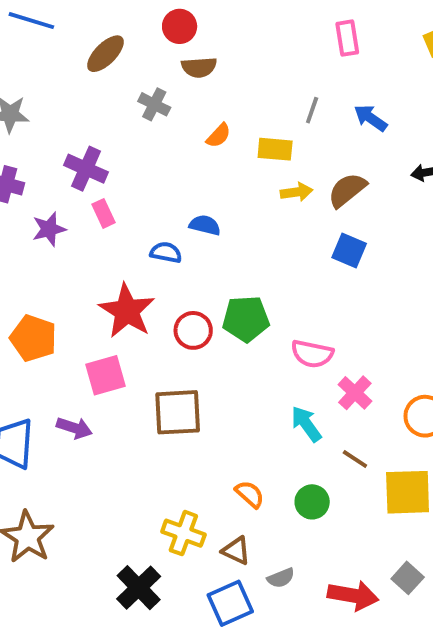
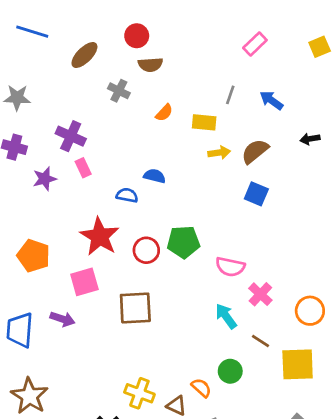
pink rectangle: (347, 38) -> (255, 44), turned 55
orange semicircle: (250, 494) -> (201, 388), moved

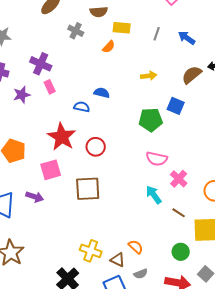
yellow rectangle: (204, 122) -> (122, 28), moved
brown semicircle: (255, 151) -> (192, 75), moved
green pentagon: (183, 242) -> (151, 120), moved
green circle: (230, 371) -> (181, 252), moved

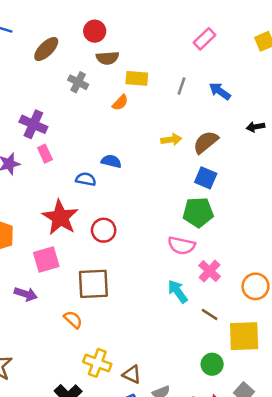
brown semicircle: (192, 75) -> (206, 142), moved
green pentagon: (151, 120) -> (198, 212), moved
orange semicircle: (136, 247) -> (73, 320), moved

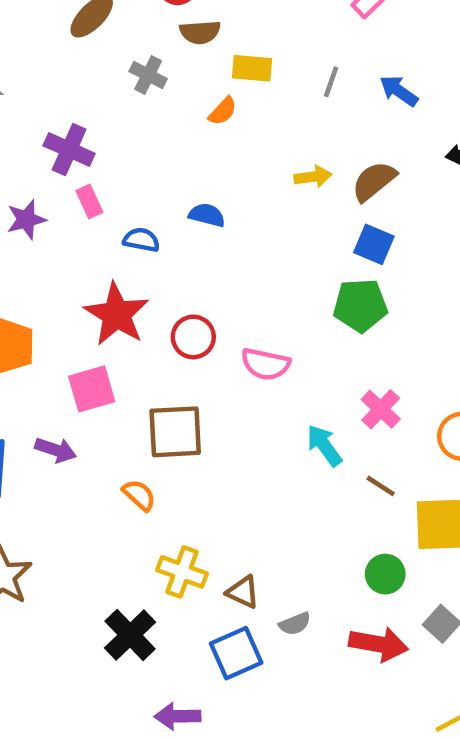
blue semicircle: (86, 179) -> (141, 240), moved
pink semicircle: (181, 246) -> (266, 364), moved

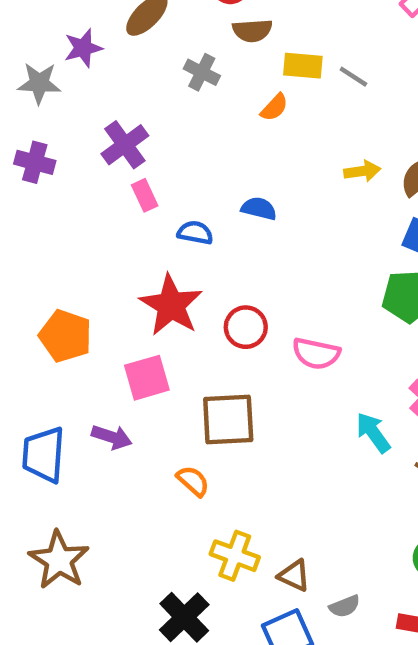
gray line: (331, 82) -> (353, 77), moved, turned -76
purple cross: (69, 150) -> (125, 145), turned 30
purple star: (26, 220) -> (83, 48), moved

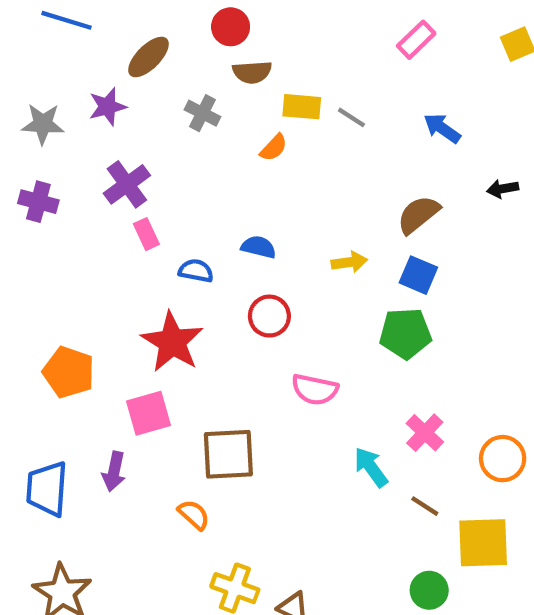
purple star: (83, 48) -> (107, 107), moved
yellow arrow: (362, 171) -> (349, 262), moved
red circle: (246, 327) -> (269, 316), moved
purple arrow: (112, 437) -> (114, 472), turned 84

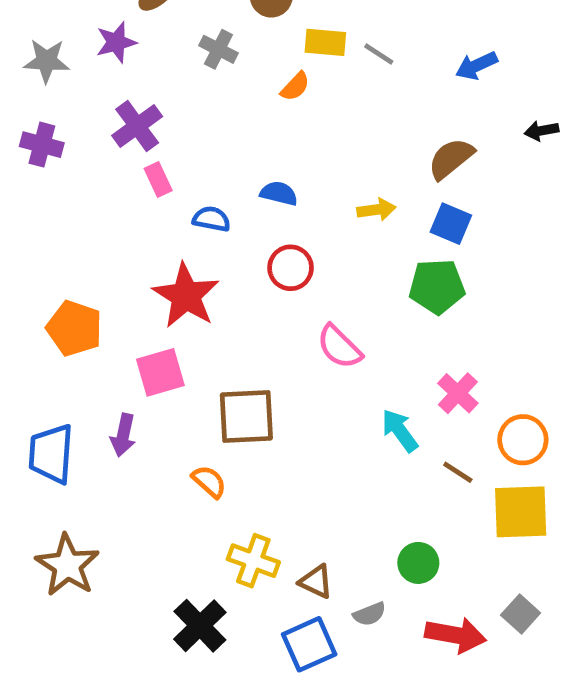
blue arrow: (442, 128) -> (476, 66), turned -60
pink semicircle: (315, 389) -> (339, 347), turned 33
orange circle: (503, 459) -> (523, 440), moved
green circle: (429, 590) -> (418, 563), moved

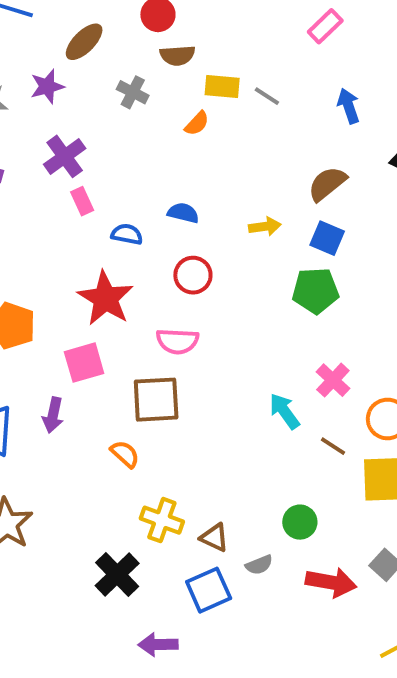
blue arrow: (476, 66) -> (349, 106), turned 96
pink semicircle: (339, 347) -> (177, 341), moved, turned -42

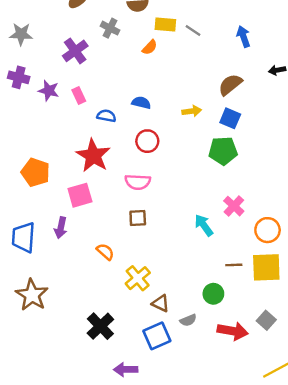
purple star: (47, 86) -> (49, 91), moved, turned 30
purple cross: (65, 156) -> (75, 51), moved
brown square: (156, 400) -> (138, 218), moved, size x0.6
brown line: (333, 446) -> (234, 265), moved, turned -35
yellow cross: (162, 520) -> (138, 278), moved, turned 30

